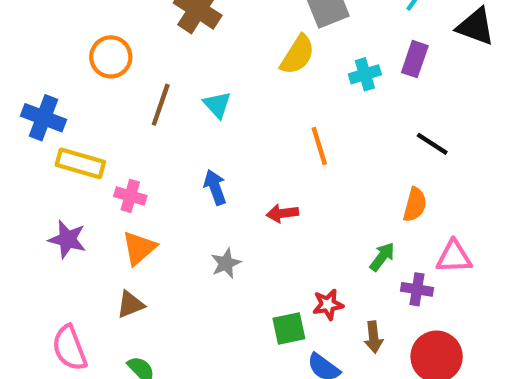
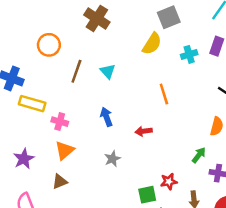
purple star: (67, 239) -> (24, 159), moved, turned 30

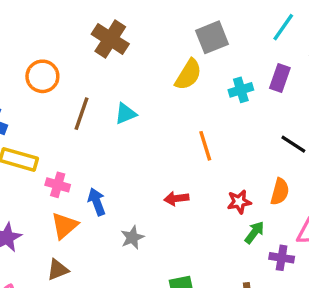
cyan triangle: (108, 71) -> (126, 114), turned 49
blue arrow: (106, 117) -> (97, 202), moved
red star: (169, 182) -> (239, 202), moved

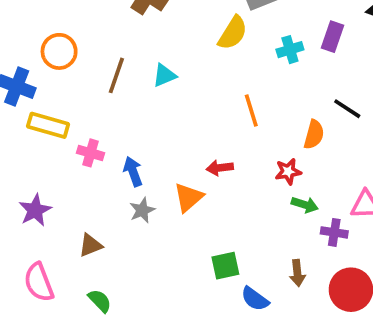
orange circle: (42, 76) -> (59, 51), moved
orange semicircle: (280, 192) -> (314, 135), moved
orange triangle: (64, 226) -> (188, 197), moved
green arrow: (254, 232) -> (305, 205), turned 70
gray star: (132, 237) -> (142, 210), moved

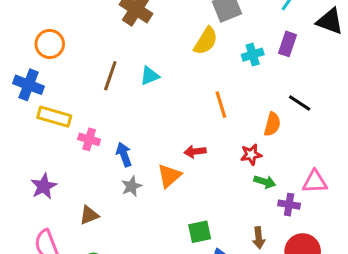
orange circle: (59, 51) -> (50, 44), moved

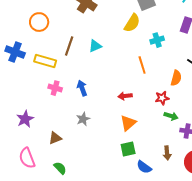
orange circle: (50, 44) -> (39, 22), moved
cyan cross: (253, 55) -> (157, 40), moved
yellow rectangle: (54, 117) -> (45, 61), moved
blue arrow: (124, 155) -> (82, 88), moved
orange triangle: (169, 176) -> (128, 123), moved

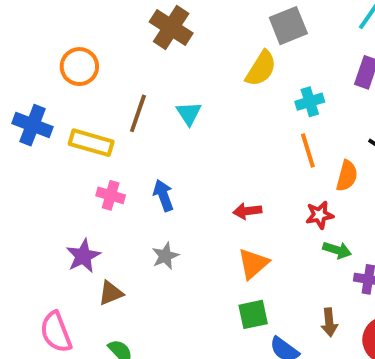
cyan triangle: (95, 46) -> (189, 113), turned -40
orange line: (142, 65) -> (308, 150), moved
purple star: (25, 119) -> (83, 256), moved

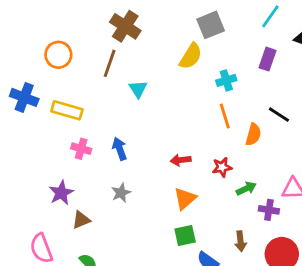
brown line: (138, 113) -> (110, 63), moved
red star: (320, 215) -> (222, 167), moved
green arrow: (337, 250) -> (246, 189), turned -42

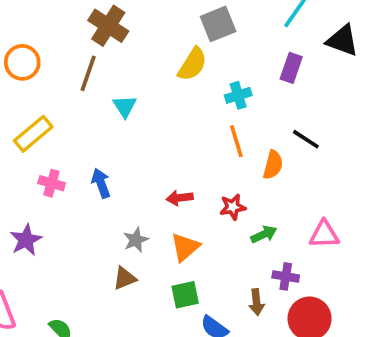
yellow rectangle: (67, 110) -> (33, 134), turned -56
gray star: (121, 193) -> (136, 240), moved
purple cross: (269, 210) -> (286, 276), moved
brown triangle: (81, 220) -> (125, 278), moved

